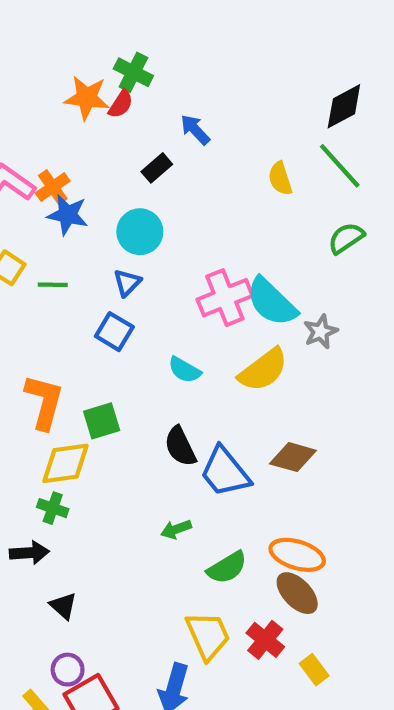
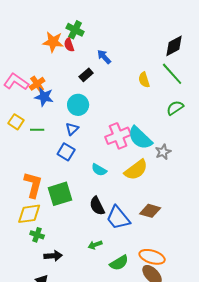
red semicircle: (121, 104) -> (69, 45), turned 128
green square: (102, 421) -> (60, 194), size x1.4
yellow diamond: (65, 463) -> (29, 214), moved
black arrow: (29, 553) -> (53, 256), moved

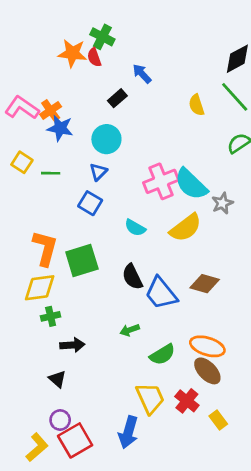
green cross: (37, 235) -> (51, 316), turned -32

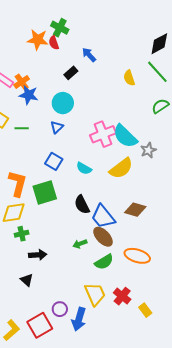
blue square: (90, 203) -> (54, 161), moved
brown ellipse: (207, 371) -> (103, 237), moved
purple circle: (60, 420) -> (60, 309), moved

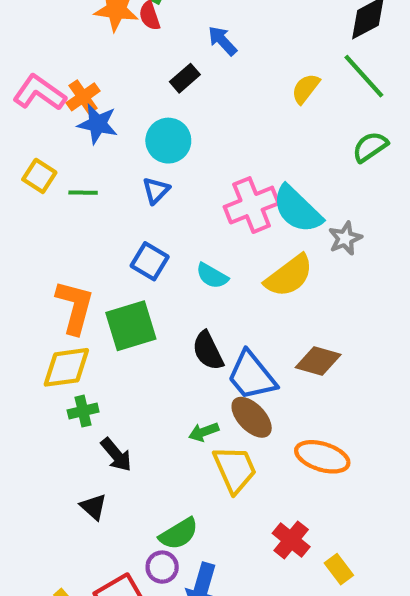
yellow semicircle: (129, 78) -> (306, 89), turned 56
black arrow: (38, 255) -> (116, 455), turned 54
green semicircle: (104, 262) -> (179, 534), moved
yellow trapezoid: (95, 294) -> (235, 469), moved

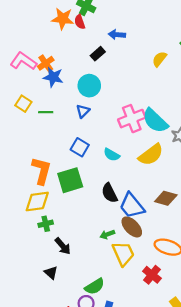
blue arrow: (222, 41) -> (117, 35), turned -42
red cross: (291, 540) -> (152, 275), moved

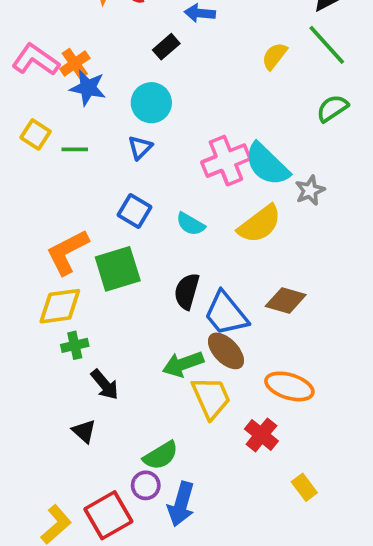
orange L-shape: (41, 171) -> (67, 252), turned -132
black semicircle: (109, 193) -> (187, 291), turned 42
green arrow: (107, 234) -> (183, 364), size x1.5

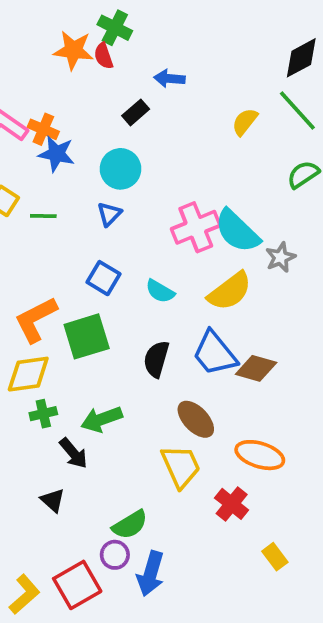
orange cross: (75, 64) -> (43, 129), turned -32
blue trapezoid: (226, 314) -> (215, 353), moved
green arrow: (183, 364) -> (102, 419), moved

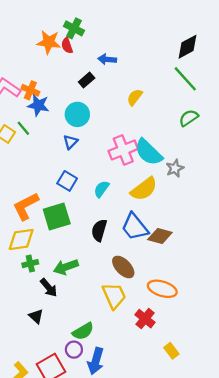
yellow semicircle: (245, 122) -> (135, 97), moved
green line: (43, 216) -> (23, 128), moved, turned 49
cyan semicircle: (160, 291) -> (101, 189), turned 96

